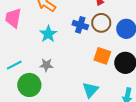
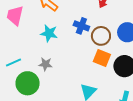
brown circle: (101, 23) -> (101, 36), moved
cyan star: (48, 34) -> (49, 33), turned -30

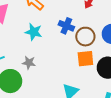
orange square: (102, 58) -> (85, 59), turned -30

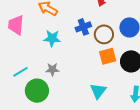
blue cross: (66, 26) -> (83, 27), turned -35

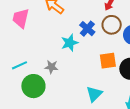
blue cross: (83, 27) -> (87, 29), turned -35
brown circle: (104, 34) -> (112, 25), moved
cyan star: (52, 38) -> (70, 43), moved, turned -30

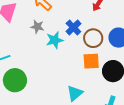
brown circle: (112, 25) -> (93, 38), moved
gray star: (51, 67) -> (37, 27), moved

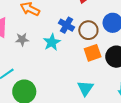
gray star: (37, 27) -> (22, 39), moved

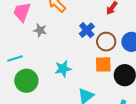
cyan star: (52, 42) -> (63, 69), moved

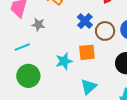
cyan line: (15, 58) -> (22, 47), moved
orange square: (103, 64) -> (87, 52), moved

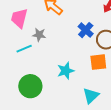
cyan line: (22, 47) -> (24, 49), moved
orange square: (87, 52) -> (98, 62), moved

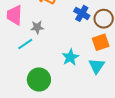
cyan triangle: (91, 96) -> (97, 66), moved

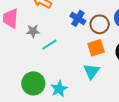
cyan line: (25, 44) -> (49, 45), moved
cyan star: (70, 57) -> (59, 89), moved

